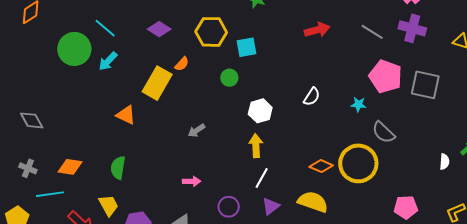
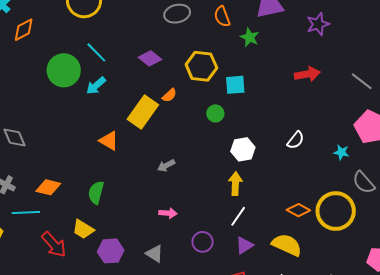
gray arrow: (196, 131) -> (166, 165), moved
yellow trapezoid: (109, 205) -> (83, 229), turned 145

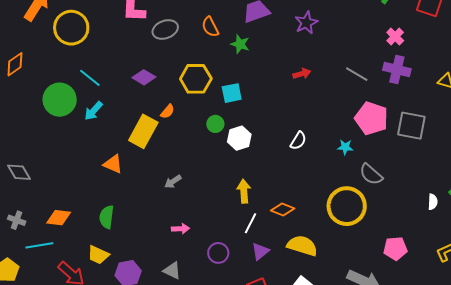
red arrow: (307, 74) -> (302, 74), size x0.7
white hexagon: (243, 149) -> (239, 138), moved
orange diamond: (298, 210) -> (283, 210), moved

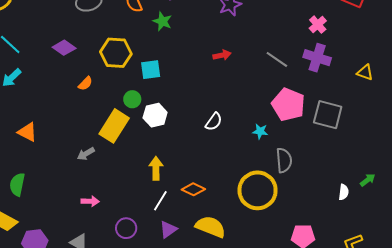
yellow rectangle: (143, 131) -> (114, 126), moved
gray semicircle: (371, 174) -> (284, 160), turned -140

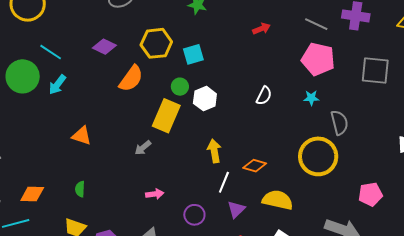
orange semicircle: (85, 84) -> (131, 79), size x1.8
pink pentagon: (288, 105) -> (318, 59), moved
green semicircle: (17, 184) -> (80, 189), size x0.7

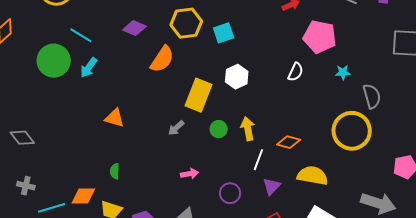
pink pentagon: (318, 59) -> (320, 37), moved
green circle: (180, 87) -> (219, 129), moved
orange diamond: (32, 194) -> (83, 196), moved

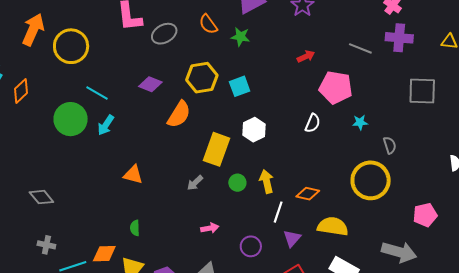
gray semicircle: (372, 96) -> (390, 145), size x0.7

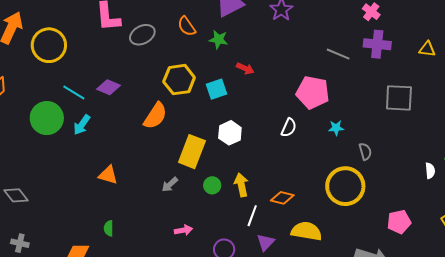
red arrow: (306, 56) -> (245, 68), moved, turned 48
purple diamond: (150, 84) -> (108, 87), moved

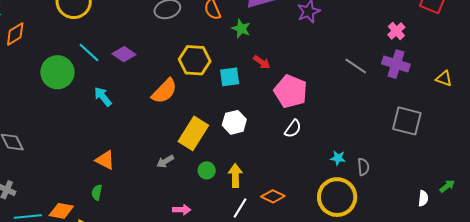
pink pentagon: (313, 92) -> (291, 91), moved
cyan arrow: (82, 125) -> (103, 97), moved, turned 95
cyan star: (336, 128) -> (338, 158), moved
orange triangle: (108, 175) -> (105, 160), moved
pink arrow: (183, 230) -> (182, 210), moved

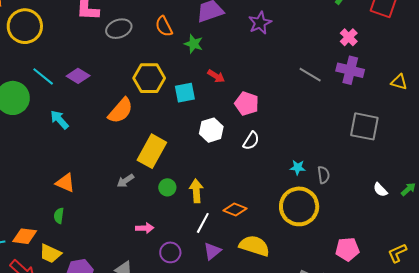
pink pentagon: (291, 91) -> (247, 104), size x0.7
white hexagon: (234, 122) -> (211, 130), moved
white semicircle: (423, 198) -> (380, 190), moved, turned 133

